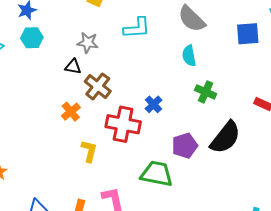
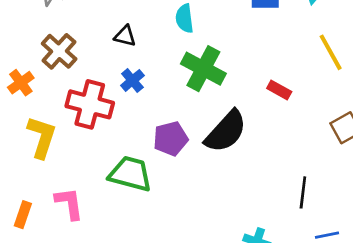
black triangle: (73, 67) -> (125, 36), moved
green cross: (206, 92) -> (203, 69), size x1.5
yellow L-shape: (89, 151) -> (42, 137), size x1.4

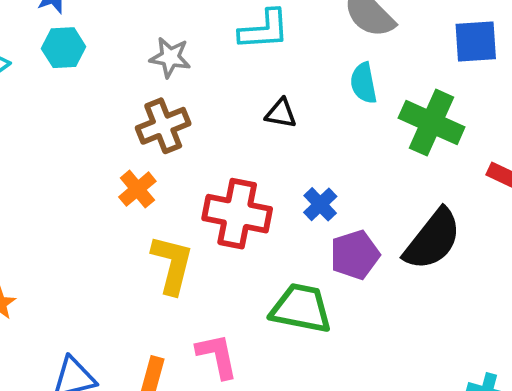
brown cross: (59, 51) -> (163, 126), moved, turned 30
green cross: (203, 69) -> (432, 123), moved
blue cross: (132, 80) -> (320, 204), moved

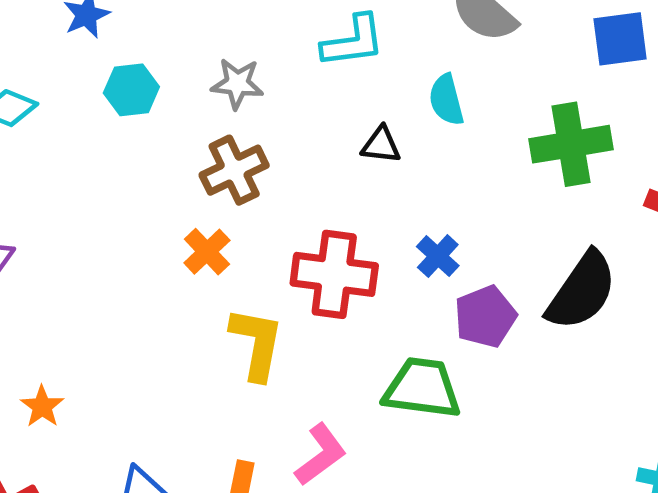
cyan hexagon: (64, 48) -> (131, 90), moved
cyan semicircle: (364, 83) -> (446, 100), moved
green cross: (432, 123) -> (571, 144), turned -30
pink L-shape: (217, 356) -> (321, 455), turned 69

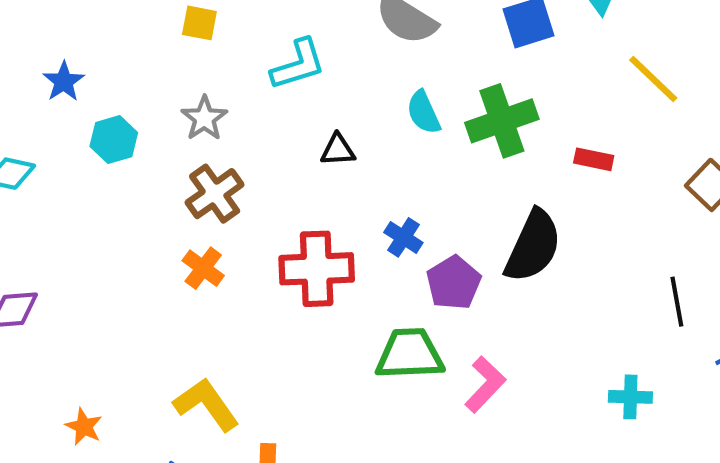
gray star: (237, 84) -> (204, 118), turned -30
cyan semicircle: (446, 100) -> (424, 112), moved
yellow L-shape: (257, 343) -> (206, 404), moved, turned -36
pink L-shape: (321, 455) -> (485, 384), moved

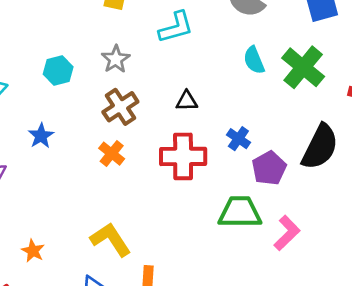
blue star: (64, 81) -> (41, 136), moved
green cross: (502, 121) -> (303, 67), turned -33
black triangle: (338, 150) -> (187, 101), moved

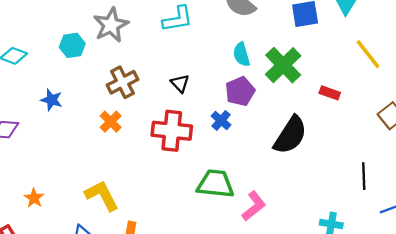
gray star: (116, 59) -> (111, 25), moved, size x1.4
black triangle: (187, 101) -> (180, 83), turned 42
blue star: (41, 136) -> (52, 100), turned -30
purple pentagon: (269, 168) -> (240, 91), moved

